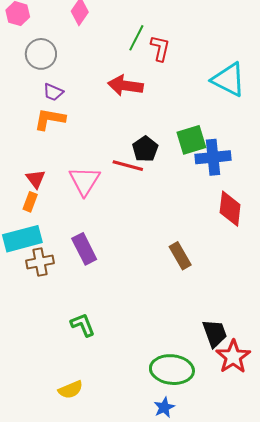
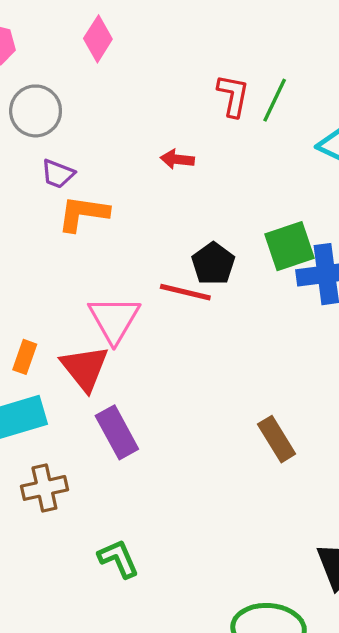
green line: (136, 38) -> (275, 100), moved
red arrow: (125, 86) -> (177, 159), size x0.6
orange L-shape: (50, 119) -> (83, 213), moved
red triangle: (36, 179) -> (85, 368), moved, size x1.5
brown cross: (40, 262) -> (44, 488), moved

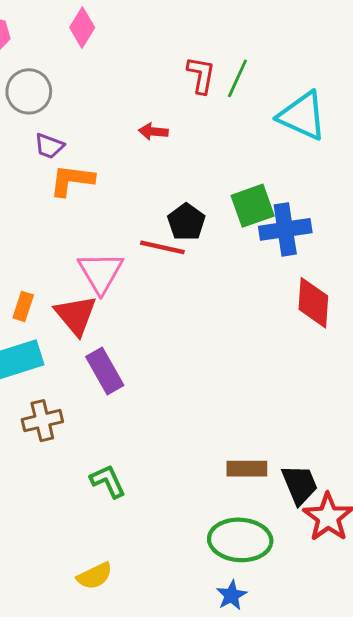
brown rectangle: (277, 439) -> (247, 469), moved, turned -57

